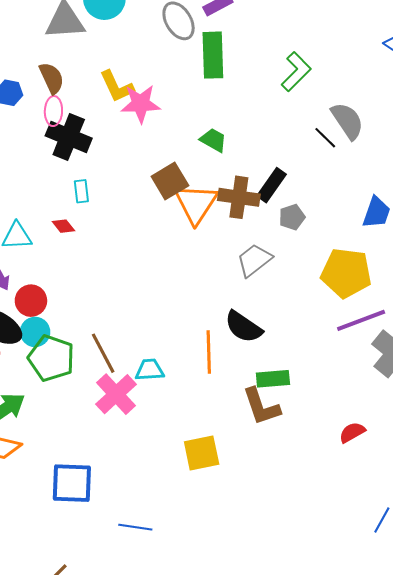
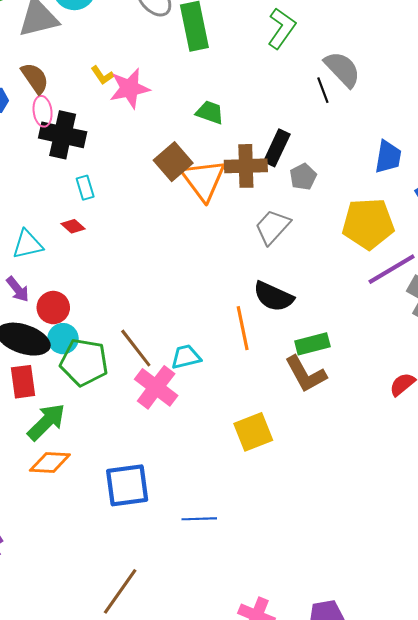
yellow L-shape: (117, 87) -> (102, 75), size x0.6
black line: (325, 138) -> (323, 90), turned 35

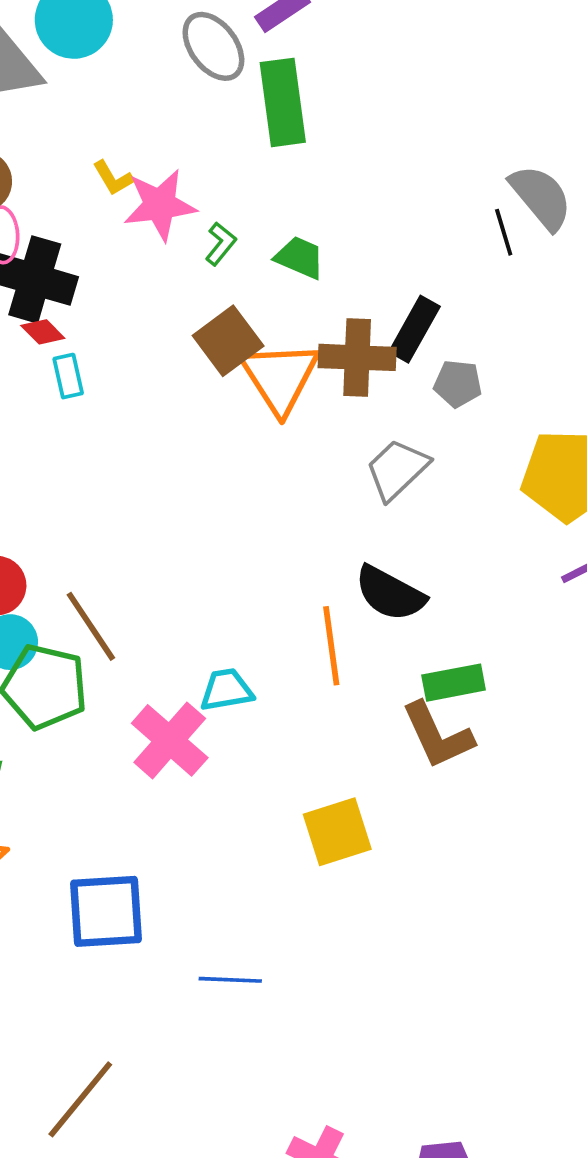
green L-shape: (282, 28) -> (221, 244), moved, size x0.6
gray pentagon: (303, 177) -> (458, 384), turned 30
red diamond: (73, 226) -> (43, 332), moved
brown line: (136, 348) -> (91, 626), moved

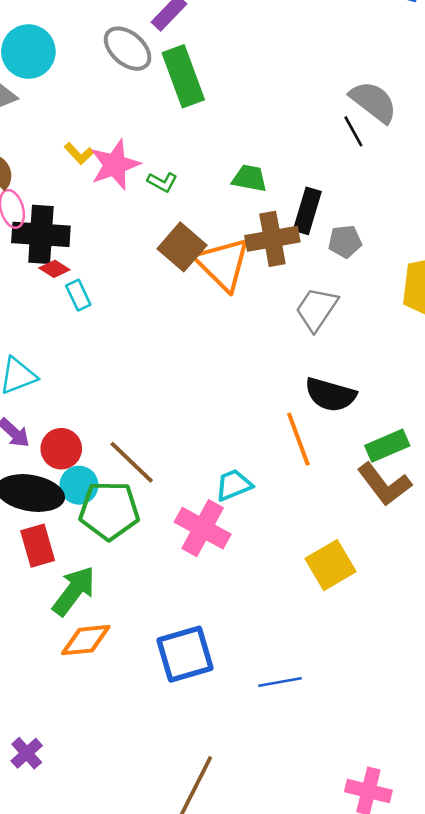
green L-shape: (221, 244) -> (162, 182), turned 92
green trapezoid: (300, 258) -> (250, 178), moved

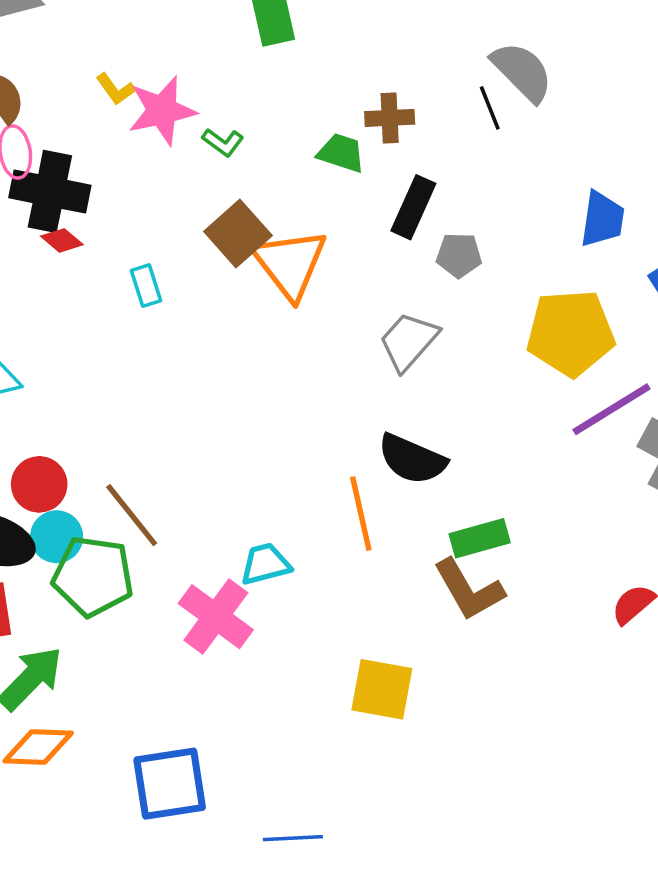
brown cross: (272, 239) -> (390, 118), moved, size x0.7
cyan rectangle: (78, 295) -> (146, 286), moved
yellow square: (331, 565) -> (382, 689), turned 33

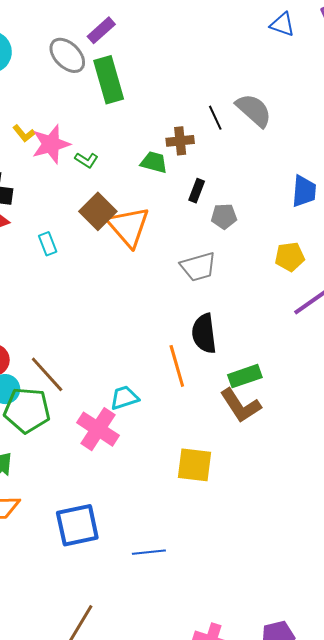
black line: (490, 108) -> (215, 118), moved
black rectangle: (413, 207) -> (197, 191), size x0.7
yellow pentagon: (570, 333) -> (290, 257), size x0.6
gray trapezoid: (409, 341) -> (198, 267), turned -144
black semicircle: (412, 459) -> (204, 333), turned 63

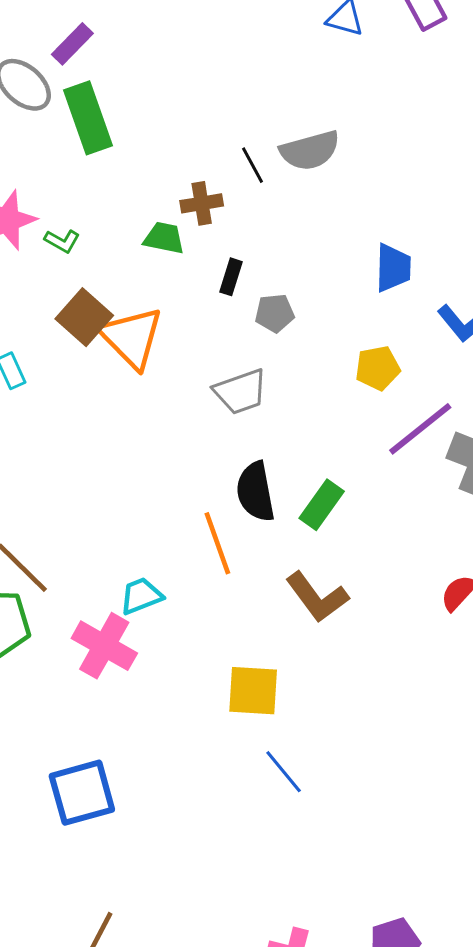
gray semicircle: (254, 110) -> (310, 150), turned 126
green rectangle: (245, 376) -> (322, 505), moved, turned -32
blue line: (149, 552) -> (284, 772), moved, turned 60

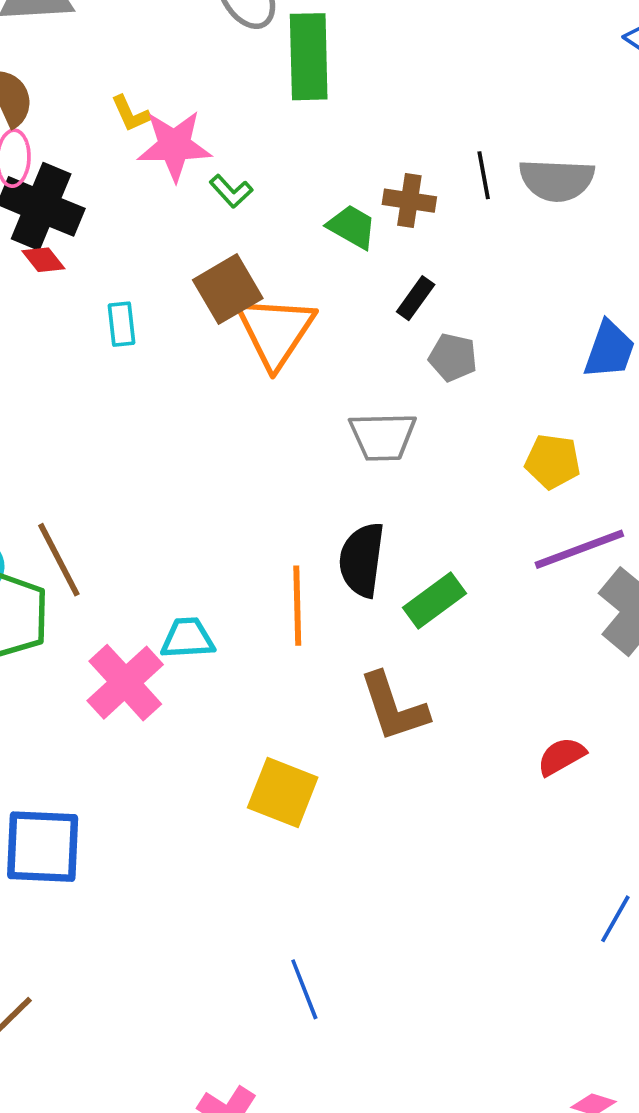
blue line: (284, 772) -> (304, 989), moved

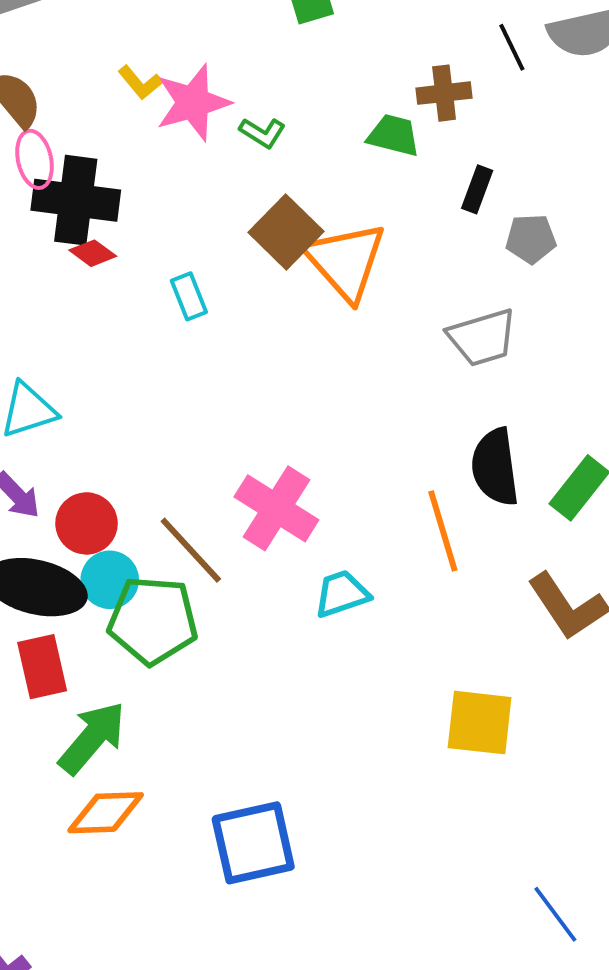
pink cross: (125, 683) -> (276, 508), moved

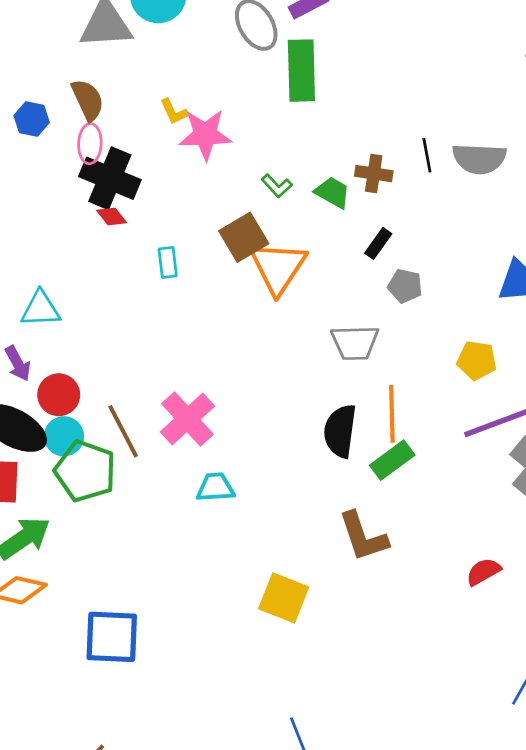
green L-shape: (262, 133) -> (277, 186), moved
orange line: (443, 531) -> (392, 414), moved

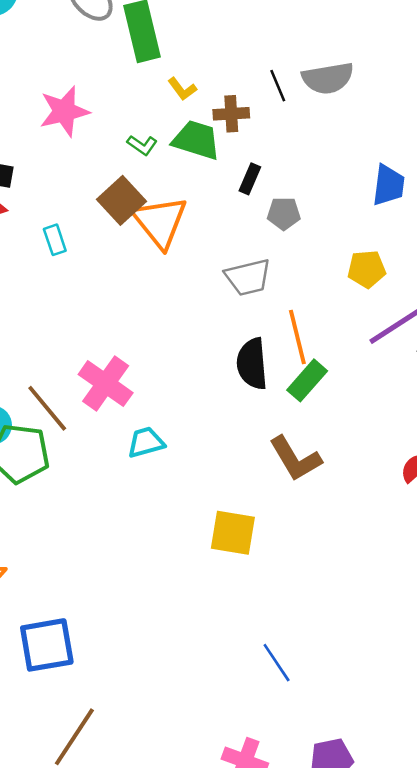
yellow L-shape: (174, 112) -> (182, 89), moved
green trapezoid: (333, 192) -> (196, 140), size x1.4
blue square: (112, 637) -> (47, 645), moved

